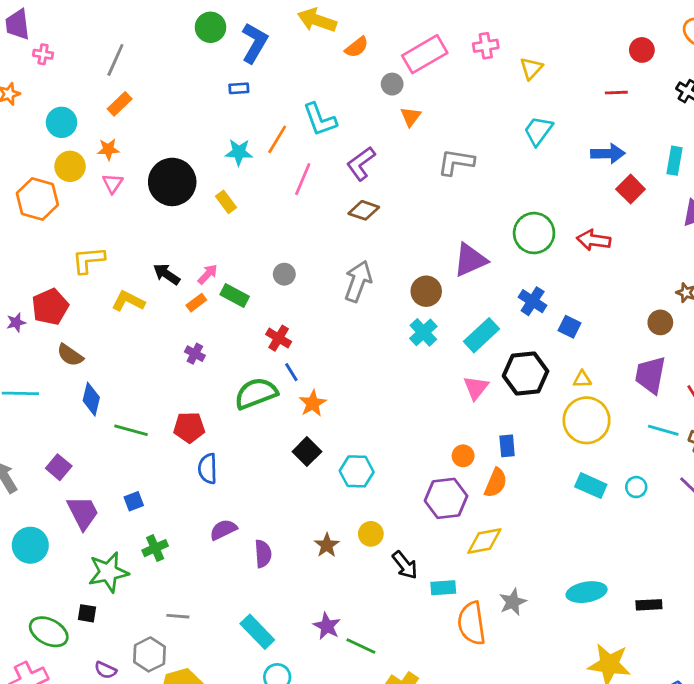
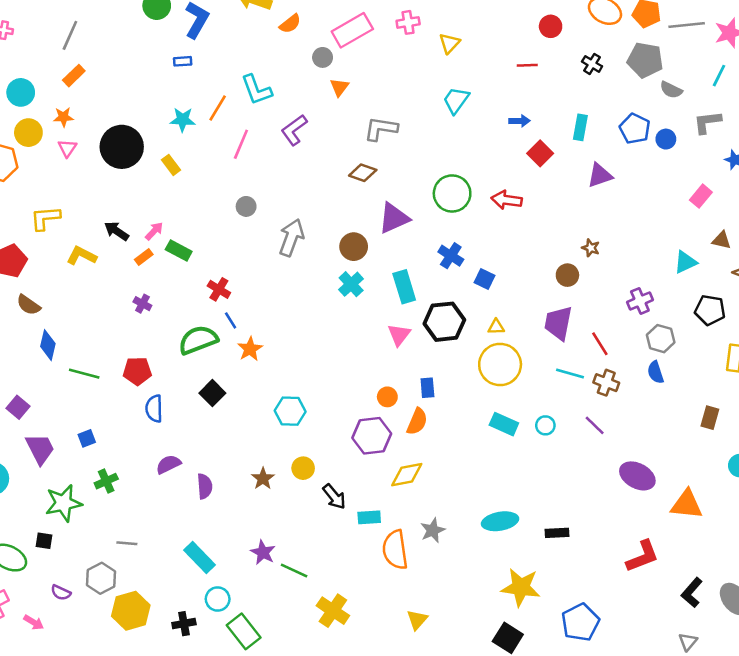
blue arrow: (608, 154) -> (519, 121), size x0.7
brown diamond: (364, 210) -> (363, 173), moved
gray circle: (284, 274) -> (246, 206), moved
cyan rectangle: (482, 335) -> (404, 287), turned -64
black square: (307, 452) -> (212, 393), moved

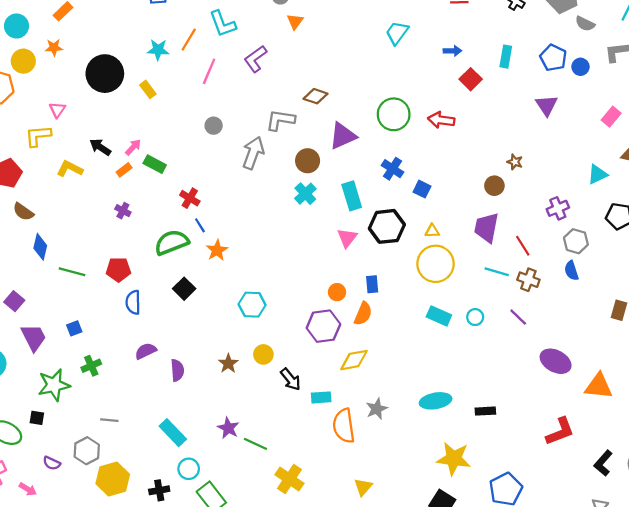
gray L-shape: (381, 129) -> (280, 120), moved
pink triangle: (67, 148) -> (57, 110), moved
purple triangle: (600, 175) -> (547, 105), moved, turned -45

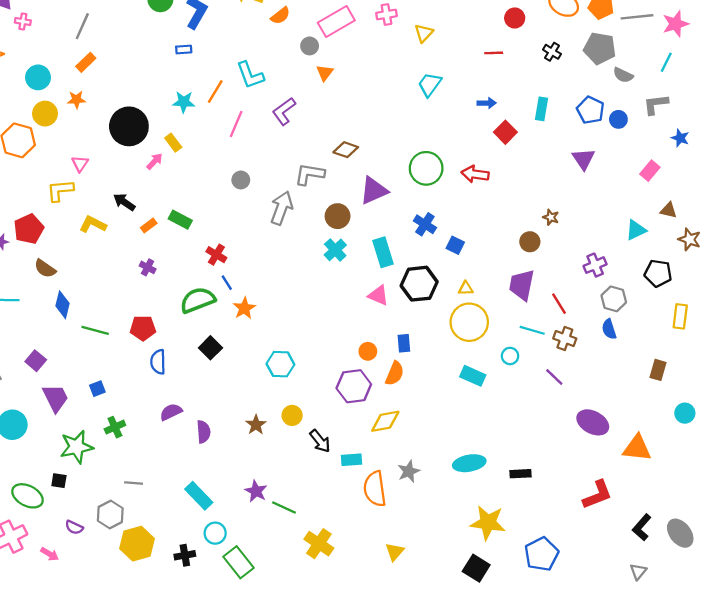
pink arrow: (133, 147) -> (155, 161), moved
pink triangle: (347, 238) -> (378, 295), turned -45
cyan circle: (475, 317) -> (510, 356), moved

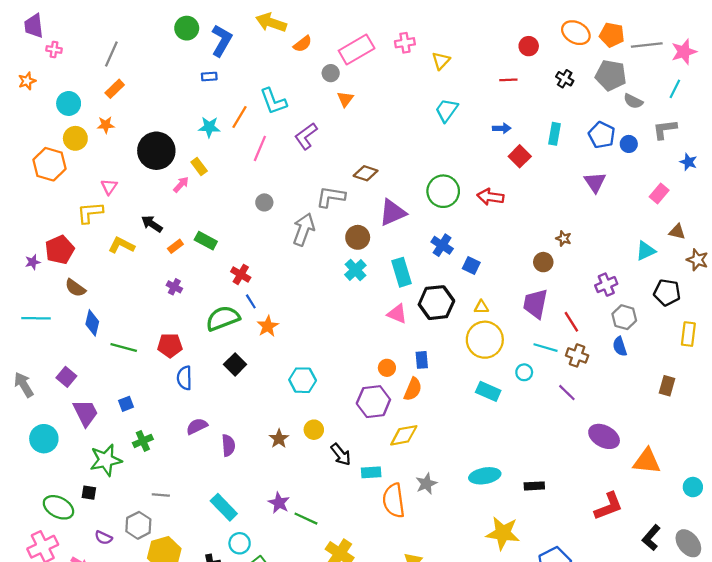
cyan circle: (685, 413) -> (693, 487), moved

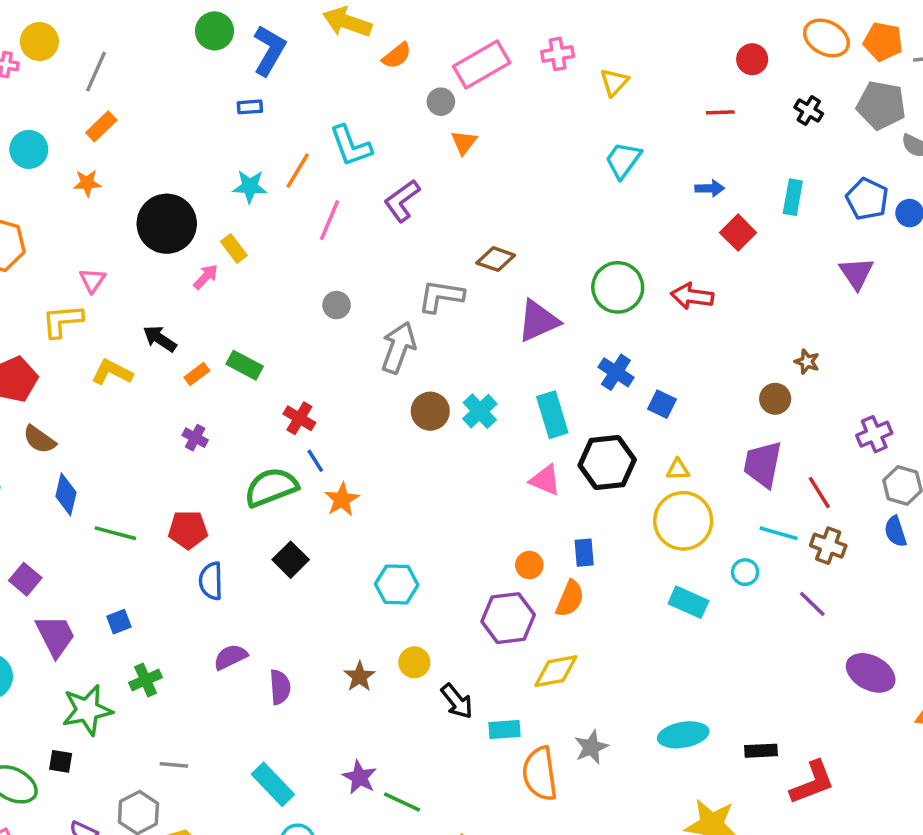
yellow circle: (75, 138) -> (39, 42), moved
brown circle: (358, 237) -> (430, 411), moved
red L-shape: (609, 506) -> (812, 783), moved

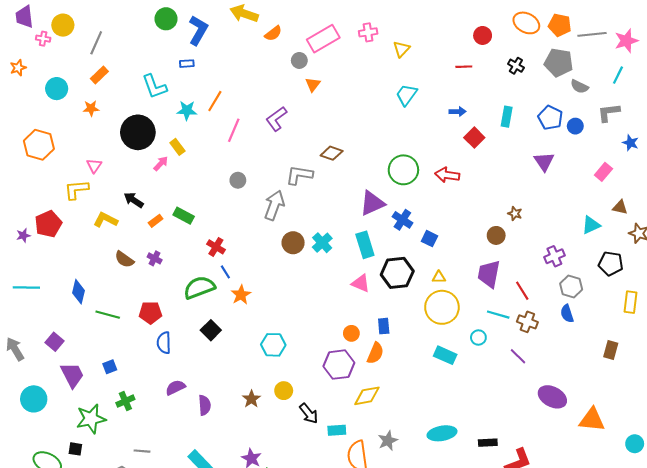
cyan L-shape: (351, 146) -> (155, 87), moved
purple triangle: (538, 321) -> (372, 203), moved
brown semicircle: (39, 439) -> (124, 259), moved

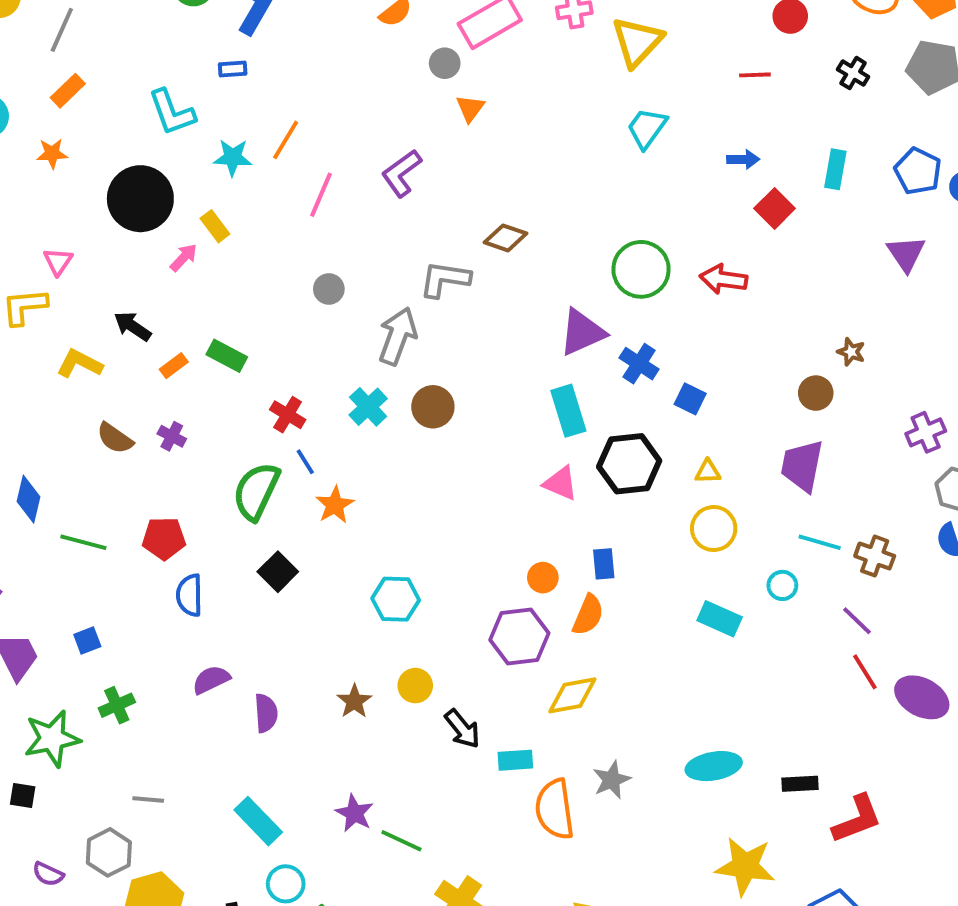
yellow triangle: (401, 49) -> (637, 42), size x1.6
cyan cross: (322, 243) -> (368, 407), moved
green semicircle: (199, 288) -> (256, 491), turned -44
red line: (522, 291) -> (865, 672), moved
yellow circle: (442, 307) -> (714, 529), size x0.7

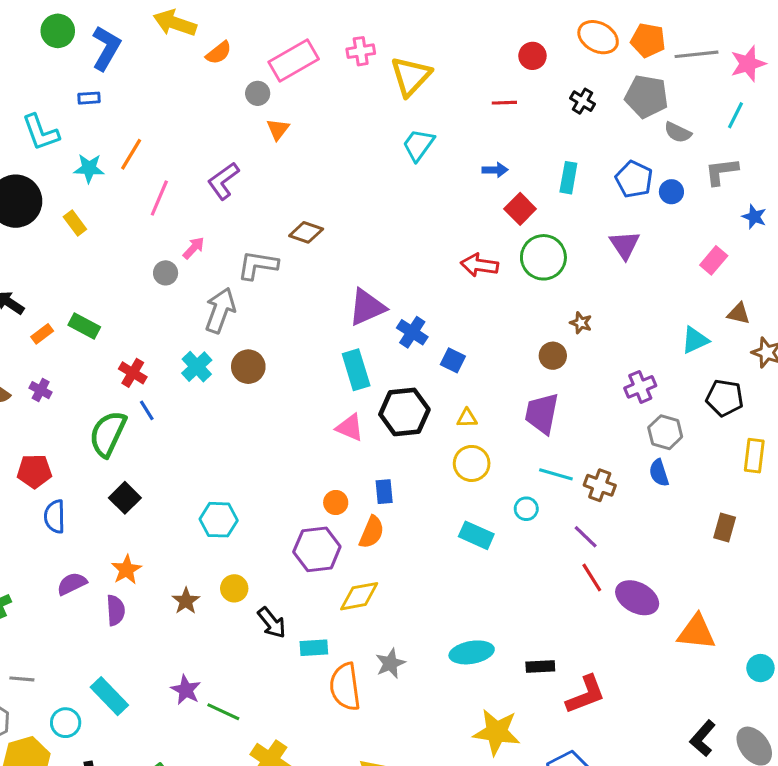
pink arrow: (184, 258) -> (194, 248), moved
green circle: (641, 269) -> (543, 257), moved
orange star: (335, 505) -> (126, 570), moved
cyan circle: (286, 884) -> (66, 723), moved

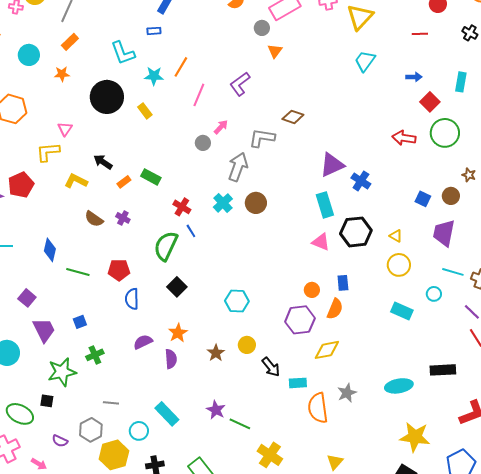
blue square: (453, 360) -> (423, 199), moved
yellow triangle: (467, 418) -> (396, 236), turned 32
black rectangle: (540, 666) -> (443, 370), moved, size x1.4

